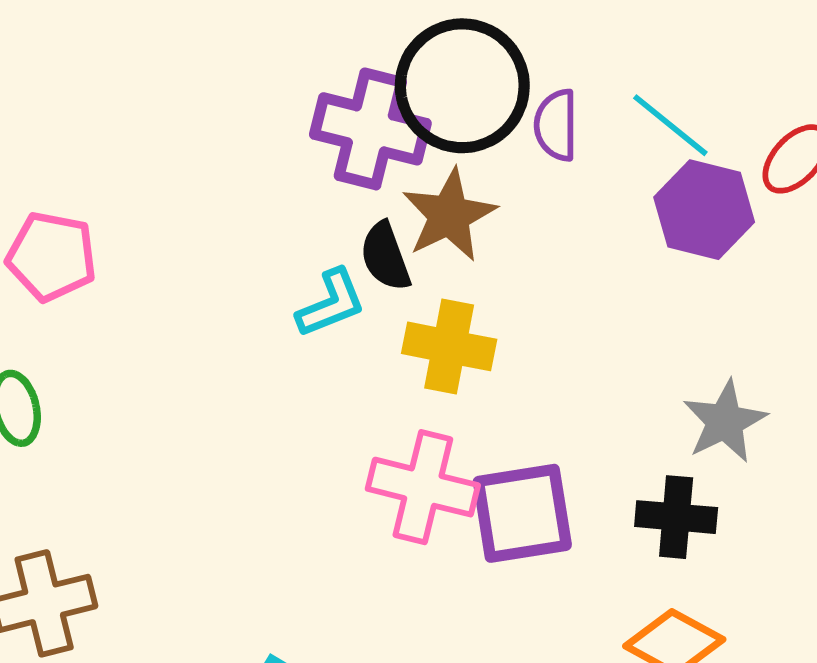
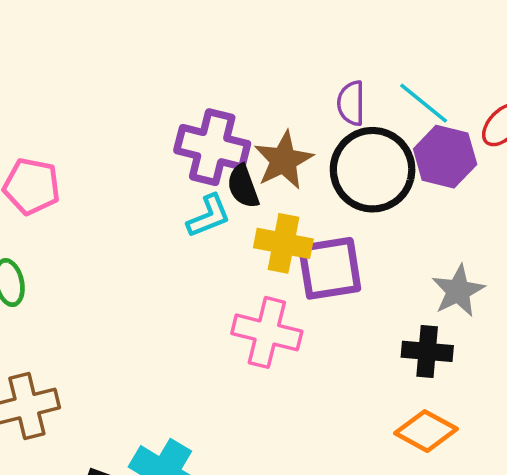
black circle: (462, 86) -> (373, 170), moved
purple cross: (370, 129) -> (212, 147), moved
purple square: (522, 513) -> (330, 268), moved

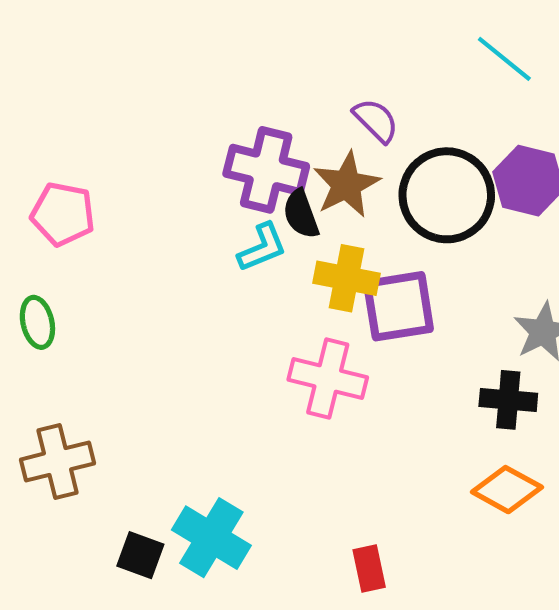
purple semicircle: (351, 103) -> (376, 120), moved, turned 135
cyan line: (424, 103) -> (504, 59), moved

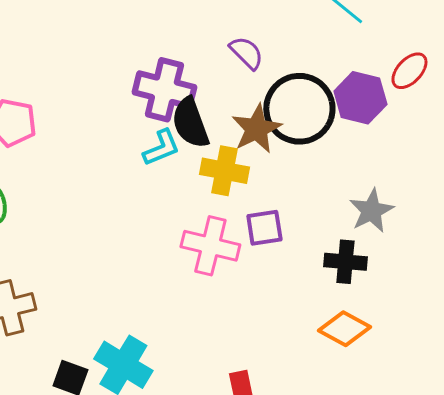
brown star: (346, 185) -> (256, 129), moved
black semicircle: (301, 214) -> (190, 123), size x1.4
purple square: (399, 306) -> (264, 228), moved, size x0.7

